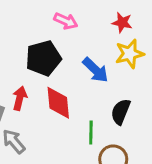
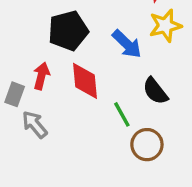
black semicircle: (121, 112) -> (155, 91), turned -60
green line: (91, 132) -> (122, 114), turned -30

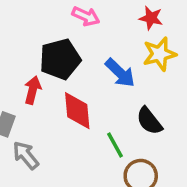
red arrow: (41, 76) -> (33, 90), moved

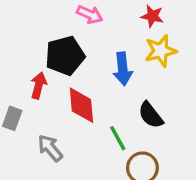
blue arrow: (120, 73) -> (123, 69), turned 40
gray arrow: (26, 155) -> (50, 148), moved

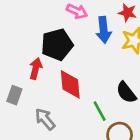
blue arrow: (123, 69) -> (104, 30), moved

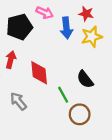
black pentagon: (57, 45) -> (19, 27), moved

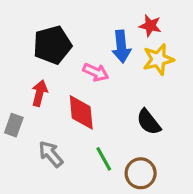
pink arrow: (45, 13) -> (96, 72), moved
green line: (63, 95) -> (104, 159), moved

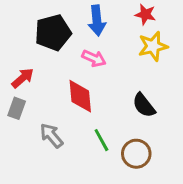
blue arrow: (121, 47) -> (97, 20), moved
red arrow: (40, 93) -> (23, 78), moved, turned 35

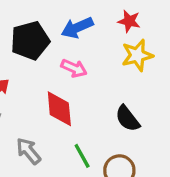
blue arrow: (97, 20) -> (77, 28), turned 72

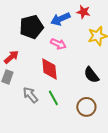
red star: (129, 21) -> (83, 12), moved
green line: (82, 156) -> (53, 98), moved

